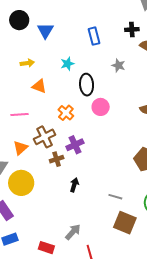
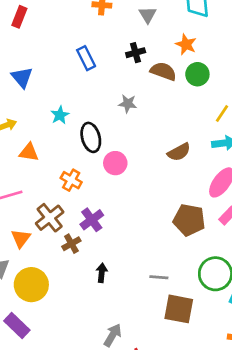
blue rectangle: (94, 36) -> (86, 58), moved

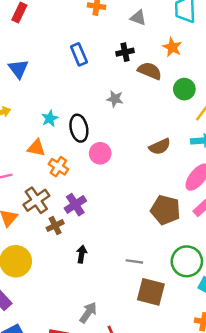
gray triangle: (148, 15) -> (138, 18), turned -42
green circle: (197, 74) -> (184, 89), moved
cyan star: (60, 115) -> (50, 118), moved
orange triangle: (29, 152) -> (36, 148), moved

